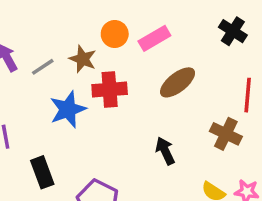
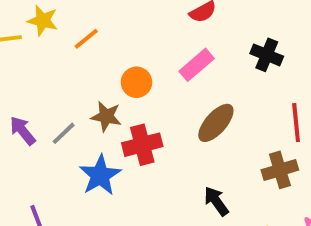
pink rectangle: (154, 38) -> (197, 65), moved
brown cross: (226, 134) -> (280, 170), turned -32

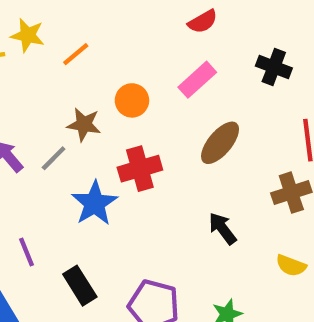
brown star: (106, 116) -> (84, 124), moved

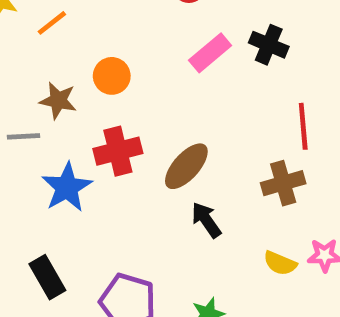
pink rectangle: (197, 80) -> (210, 53), moved
brown ellipse: (220, 143) -> (186, 166), moved
gray line: (54, 158) -> (23, 136), turned 40

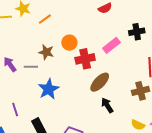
black cross: (269, 45) -> (137, 32), turned -35
pink rectangle: (210, 53) -> (111, 45), moved
red cross: (118, 151) -> (85, 59), moved

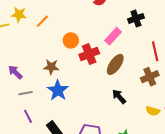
brown star: (46, 52) -> (51, 67), moved
gray line: (31, 67) -> (26, 93), moved
brown ellipse: (100, 82) -> (115, 64), moved

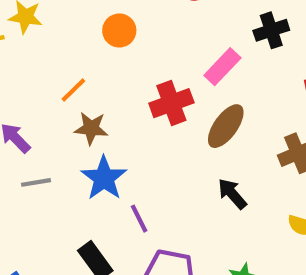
orange line: (42, 21) -> (73, 90), moved
orange circle: (71, 40) -> (119, 30), moved
purple line: (28, 116) -> (139, 219), moved

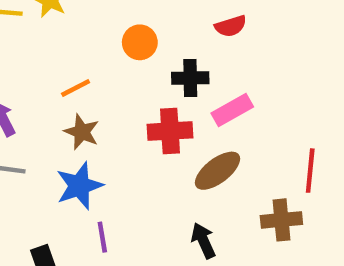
black cross: (271, 30) -> (190, 78), moved

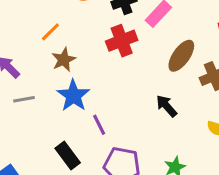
brown star: (82, 132) -> (64, 60), turned -30
brown ellipse: (218, 171) -> (181, 56), moved

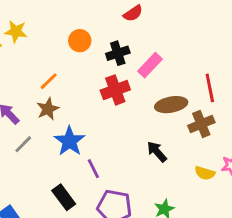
brown ellipse: (181, 56) -> (171, 105), turned 44
brown star: (64, 60) -> (48, 109), moved
gray line: (24, 99) -> (23, 144), turned -36

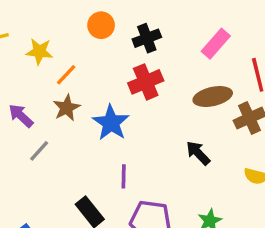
yellow star: (16, 31) -> (39, 52), moved
pink rectangle: (150, 65) -> (216, 44), moved
blue star: (69, 141) -> (111, 123), moved
purple line: (93, 169) -> (124, 176), turned 30

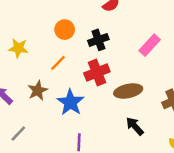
orange line: (66, 75) -> (58, 63), moved
brown ellipse: (213, 97) -> (128, 91), moved
gray line: (39, 151) -> (18, 133), moved

